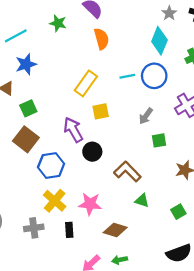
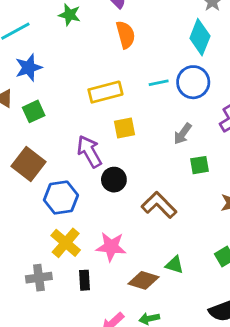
yellow rectangle: (86, 83) -> (105, 92), turned 40
green square: (28, 108) -> (34, 111), moved
green triangle: (142, 201) -> (175, 265), moved

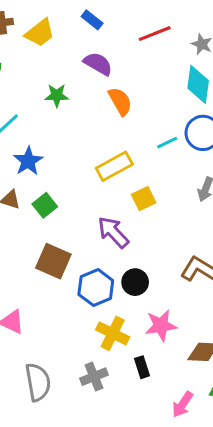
black circle: (114, 180) -> (135, 282), moved

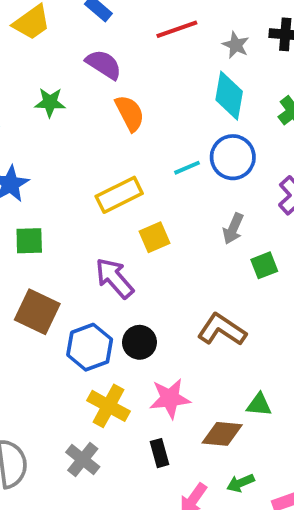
green square: (45, 205) -> (29, 241), turned 35
black rectangle: (142, 367) -> (160, 453), moved
gray cross: (94, 377) -> (83, 460), turned -32

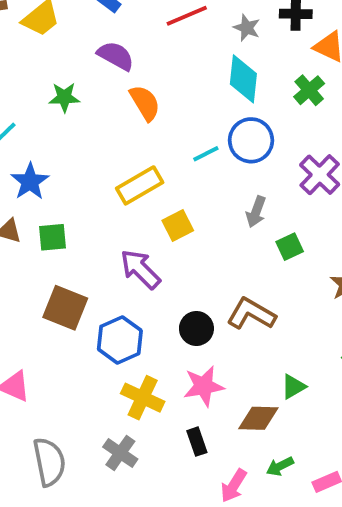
black circle: (139, 342) -> (196, 328), moved
green triangle: (259, 405) -> (293, 387), turned -32

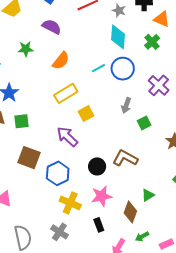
orange semicircle: (145, 103) -> (61, 61), moved, turned 72
cyan line: (206, 154) -> (98, 68), moved
brown diamond: (258, 418) -> (130, 212), turned -70

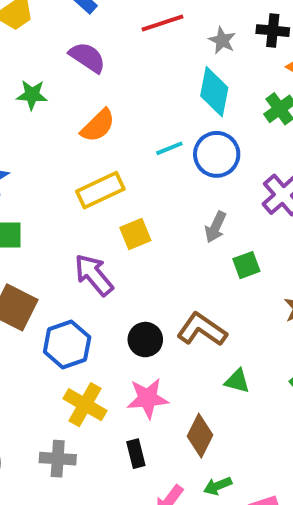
green triangle: (148, 195) -> (237, 381), moved, turned 40
gray cross: (59, 232) -> (58, 459), turned -36

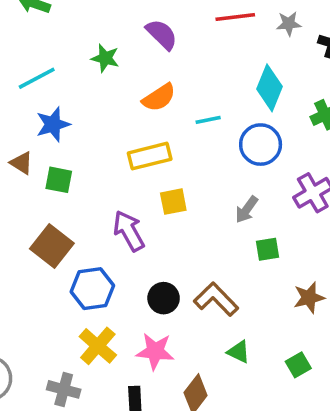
gray star: (222, 40) -> (289, 24), moved, turned 30
cyan line: (169, 148) -> (208, 120), moved

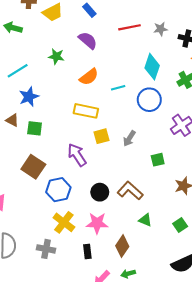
yellow rectangle: (150, 156) -> (86, 111), turned 30
gray arrow: (247, 210) -> (129, 139), moved

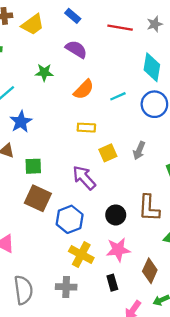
red line: (129, 27) -> (120, 28), turned 30
yellow rectangle: (86, 111) -> (86, 128), size x0.7
green square: (35, 128) -> (33, 166), moved
brown L-shape: (130, 191) -> (149, 208), turned -120

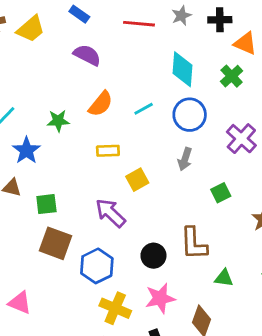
green star: (44, 72) -> (58, 121), moved
gray arrow: (139, 151) -> (185, 159), moved

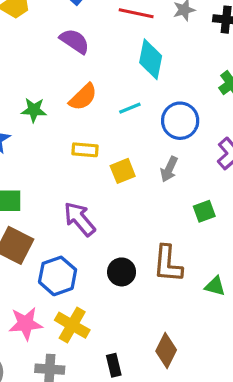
cyan diamond: (182, 69) -> (151, 59), moved
yellow square: (137, 180) -> (123, 171), moved
green triangle: (224, 278) -> (215, 286), moved
pink star: (160, 298) -> (26, 324), moved

